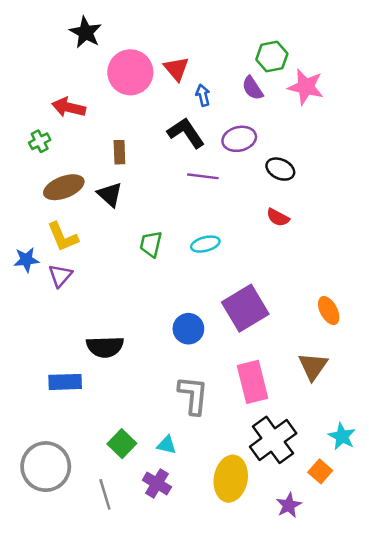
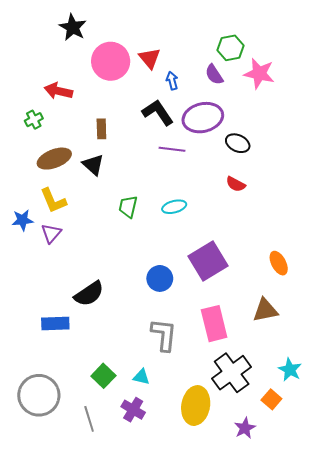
purple ellipse: (239, 139) -> (203, 118), size x1.4
black semicircle: (105, 347) -> (89, 294), turned -32
brown triangle: (313, 366) -> (265, 310), turned 44

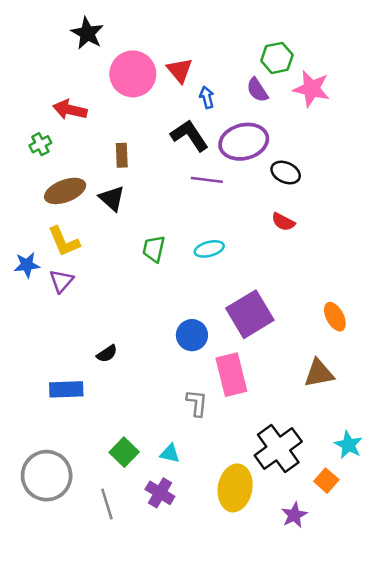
black semicircle: (89, 294) -> (107, 354), size x0.6
pink rectangle: (214, 324) -> (231, 375), moved
gray L-shape: (164, 335) -> (197, 403), size x0.7

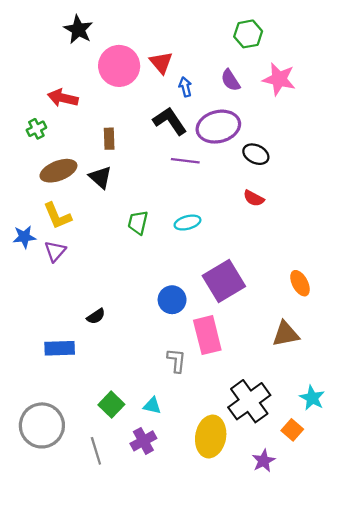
green hexagon: (277, 58) -> (248, 34), moved
purple cross: (160, 493) -> (143, 441), turned 30

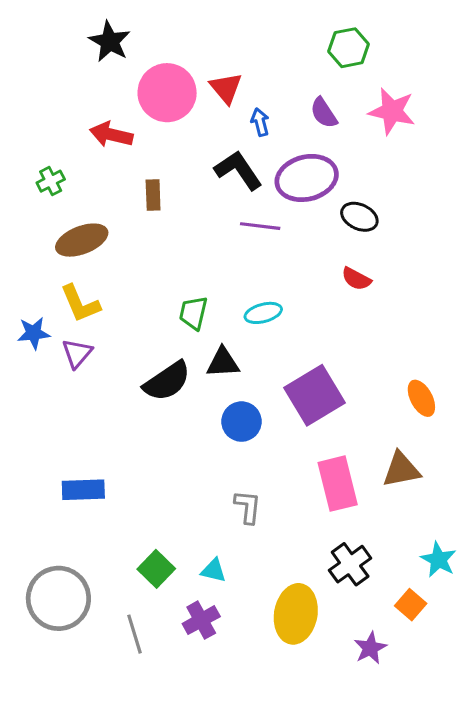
red arrow: (63, 98) -> (111, 135), moved
black triangle: (100, 177) -> (223, 363), moved, turned -45
black semicircle: (96, 316) -> (167, 381), moved, size x1.8
pink rectangle: (207, 335) -> (338, 484), moved
black cross: (249, 401) -> (350, 564), size x0.7

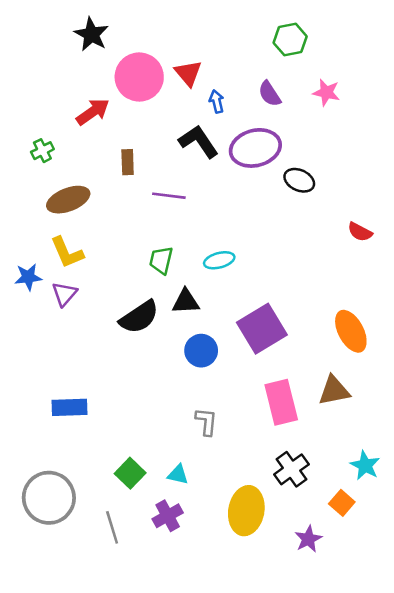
pink star: (392, 111) -> (326, 92), size x0.7
red arrow: (111, 135) -> (93, 112), turned 132
purple line: (260, 226) -> (169, 196), moved
red semicircle: (356, 279) -> (360, 232), moved
orange ellipse: (421, 398) -> (351, 331), size x1.4

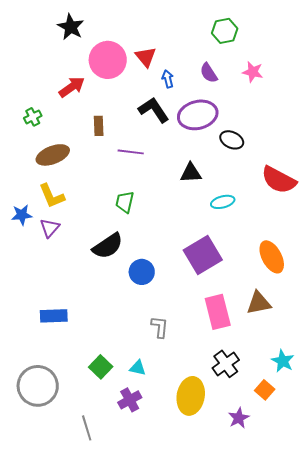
red semicircle: (360, 232) -> (279, 180), size x1.8
cyan ellipse: (219, 260) -> (223, 202), moved
black triangle: (186, 302) -> (191, 173), moved
blue circle: (201, 351) -> (142, 272), moved
gray line: (112, 527) -> (87, 428), moved

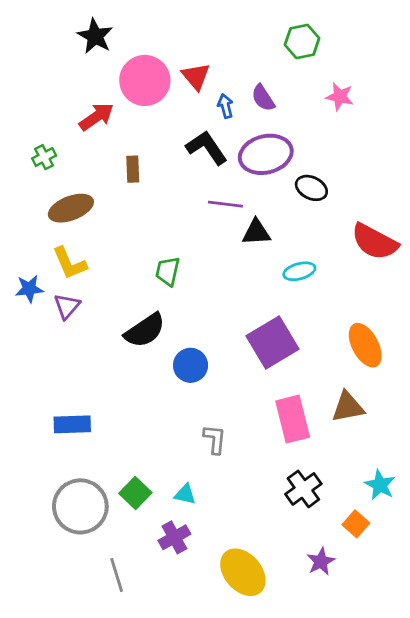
purple semicircle: (209, 73) -> (263, 98), moved
purple line: (131, 152) -> (225, 204), moved
gray circle: (38, 386) -> (80, 506), moved
yellow ellipse: (191, 396) -> (243, 572), moved, turned -51

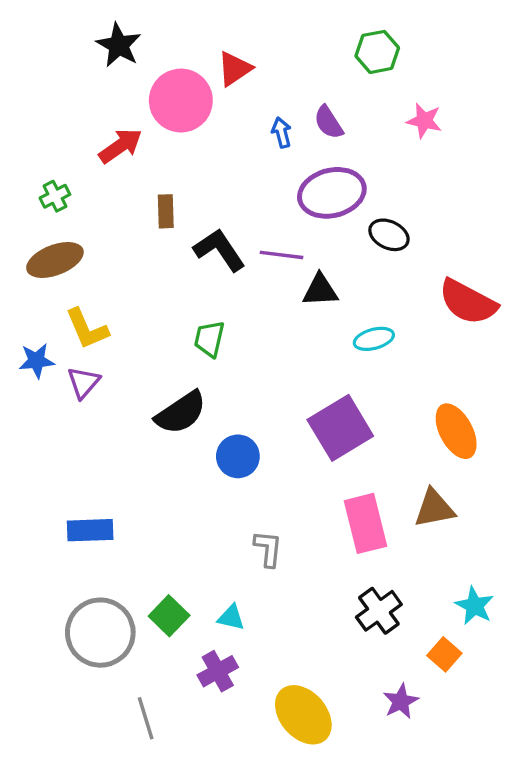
red triangle: (196, 76) -> (235, 69), moved, turned 36
black L-shape: (207, 148) -> (219, 250), moved
brown ellipse: (71, 208) -> (55, 260), moved

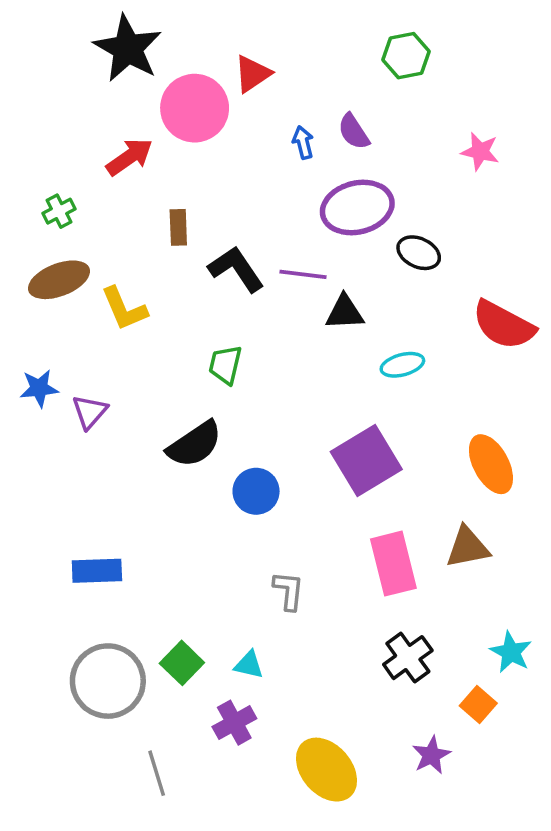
black star: (119, 45) -> (128, 48), size x1.4
pink star: (424, 121) -> (480, 151), moved
yellow L-shape: (87, 329) -> (124, 309), moved

